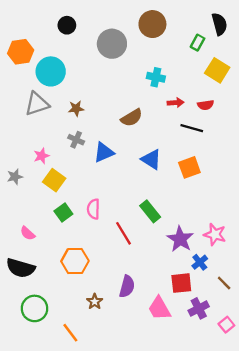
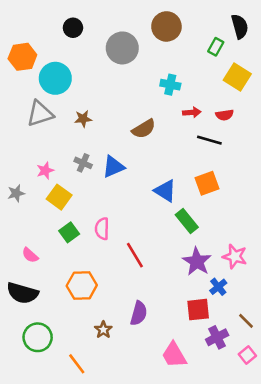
gray cross: (76, 140) -> (83, 163), moved
blue triangle: (151, 159) -> (165, 191), moved
green rectangle: (150, 211) -> (187, 221), moved
brown line: (224, 283) -> (246, 321), moved
pink trapezoid: (159, 308) -> (174, 355), moved

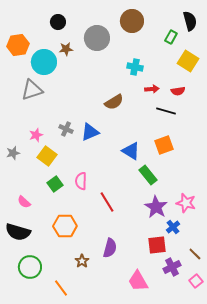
brown star: (83, 119) -> (66, 49), moved

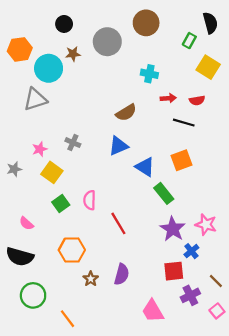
blue triangle: (90, 132) -> (118, 146), moved
brown star: (82, 261) -> (91, 279), moved

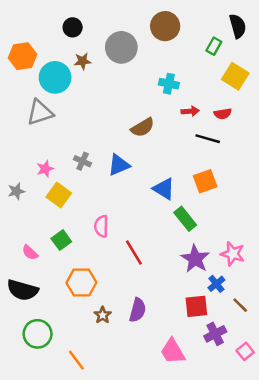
blue triangle: (118, 146) -> (119, 165), moved
green square: (61, 203) -> (61, 240), moved
brown line: (216, 281) -> (240, 305), moved

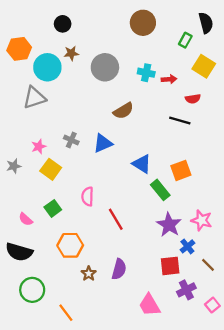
gray circle: (121, 47) -> (105, 67), moved
red arrow: (190, 111) -> (169, 79), moved
orange square: (205, 181) -> (181, 170), moved

